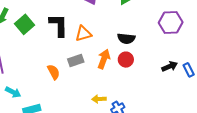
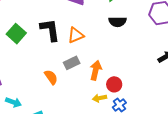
black semicircle: (126, 39) -> (118, 22), moved
orange arrow: (104, 59) -> (96, 70), moved
red circle: (126, 60) -> (114, 84), moved

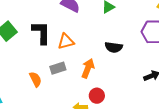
black semicircle: (118, 22) -> (114, 47), moved
orange arrow: (96, 70) -> (88, 68), moved

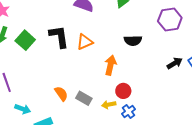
gray rectangle: (58, 68) -> (84, 98), moved, turned 56
orange semicircle: (35, 79) -> (61, 94), moved

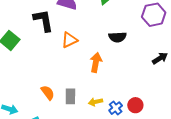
black L-shape: (59, 37) -> (43, 20), moved
red circle: (123, 91) -> (135, 105), moved
gray rectangle: (84, 98) -> (70, 96), turned 63

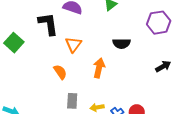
orange triangle: (69, 40) -> (73, 44), turned -30
orange semicircle: (48, 93) -> (60, 72), moved

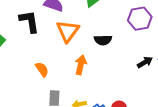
orange triangle: (73, 44) -> (68, 31), moved, size x1.4

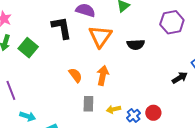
black arrow: (145, 62) -> (180, 78), moved
orange arrow: (81, 65) -> (103, 75), moved

